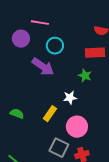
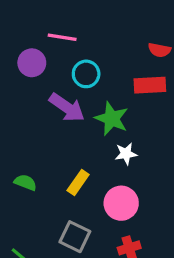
green star: (85, 76) -> (112, 119), moved, size x1.5
white star: (70, 98) -> (126, 154), moved
gray square: (59, 148) -> (75, 237), moved

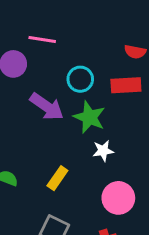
cyan circle: (86, 74) -> (80, 79), moved
pink circle: (121, 203) -> (118, 198), moved

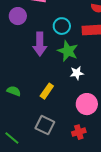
purple arrow: (47, 107) -> (40, 44), turned 55

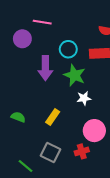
red cross: (79, 132) -> (82, 151), moved
green line: (12, 138) -> (25, 166), moved

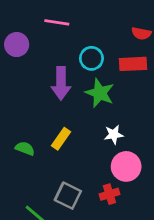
purple circle: (22, 39) -> (17, 45), moved
white star: (84, 98) -> (114, 135), moved
yellow rectangle: (53, 117) -> (61, 139), moved

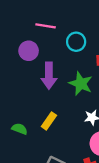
purple circle: (17, 45) -> (29, 51), moved
cyan circle: (91, 58) -> (76, 42), moved

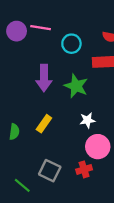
purple circle: (29, 51) -> (17, 31), moved
green semicircle: (20, 129) -> (14, 132), turned 77

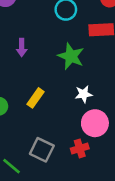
purple arrow: (44, 78) -> (22, 47), moved, size x0.6

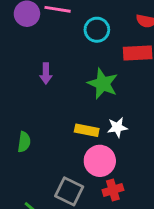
yellow rectangle: (36, 98) -> (87, 130), moved, turned 66
pink circle: (95, 123) -> (100, 161), moved

